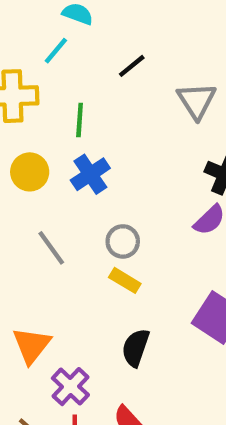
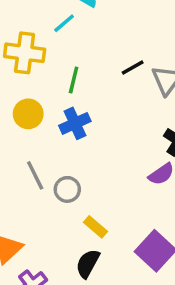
black line: (132, 66) -> (133, 67), moved
gray circle: (123, 241) -> (67, 189), moved
yellow rectangle: (125, 280) -> (96, 227), moved

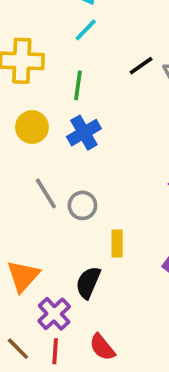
cyan line: (64, 23) -> (86, 30), moved
yellow rectangle: (96, 227) -> (117, 243), turned 55
black semicircle: (88, 264) -> (88, 283), moved

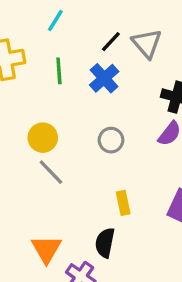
yellow circle: (32, 127) -> (43, 138), moved
blue cross: (84, 133) -> (104, 78), moved
gray circle: (82, 205) -> (111, 140), moved

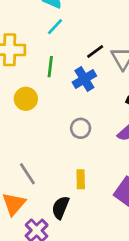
yellow circle: (43, 138) -> (26, 99), moved
gray line: (51, 172) -> (27, 174), moved

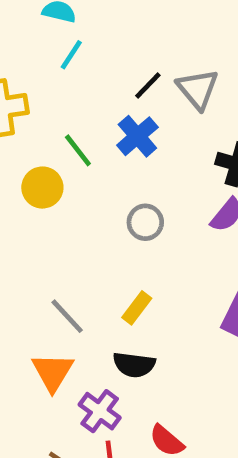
green line: (50, 67) -> (78, 150), moved, turned -35
yellow rectangle: (81, 179) -> (137, 308), moved, turned 48
black semicircle: (60, 208) -> (134, 365), turned -95

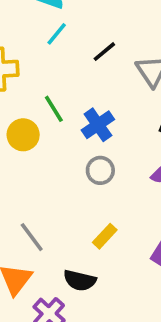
black line: (148, 86) -> (104, 52), moved
blue cross: (137, 136) -> (98, 125), moved
yellow rectangle: (137, 308) -> (105, 236), moved

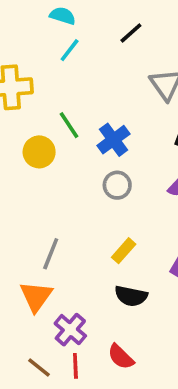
black line: (104, 52) -> (131, 33), moved
gray line: (32, 237) -> (51, 254), turned 60
black semicircle: (80, 280) -> (131, 296), moved

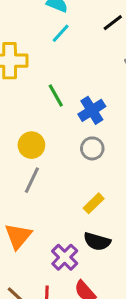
yellow circle: (39, 152) -> (31, 145), moved
gray line: (51, 254) -> (32, 180), moved
purple cross: (70, 330) -> (65, 257), moved

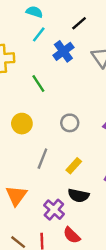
blue cross: (92, 110) -> (63, 51), moved
gray line: (32, 180) -> (42, 159), moved

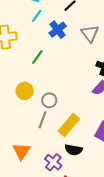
green line: (38, 83) -> (37, 57), turned 70
gray circle: (70, 123) -> (49, 100), moved
yellow rectangle: (74, 166) -> (69, 125), size x1.6

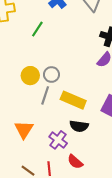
yellow circle: (25, 91) -> (30, 76), moved
yellow rectangle: (69, 125) -> (73, 100), turned 75

